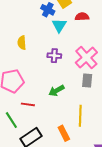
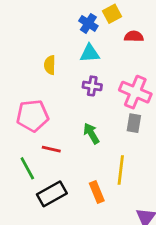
cyan triangle: (59, 25) -> (90, 53), moved, turned 49
pink cross: (86, 58) -> (135, 92), turned -30
green arrow: (56, 91) -> (91, 133), turned 84

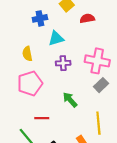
blue cross: (88, 23) -> (40, 18), moved, turned -32
pink pentagon: (33, 116) -> (30, 83), moved
gray rectangle: (134, 123) -> (101, 85), turned 48

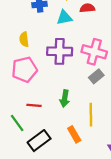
cyan triangle: (56, 38) -> (64, 18), moved
purple cross: (63, 63) -> (60, 51), size x1.6
green arrow: (70, 100) -> (65, 98), moved, turned -133

